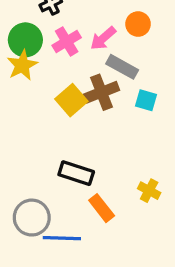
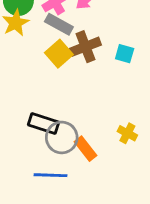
gray rectangle: (122, 67) -> (59, 24), moved
black rectangle: (76, 173) -> (44, 124), moved
gray circle: (32, 218) -> (62, 137), moved

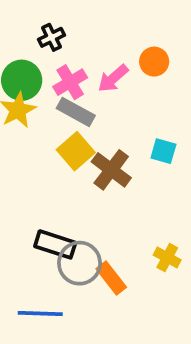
brown cross: (85, 47) -> (111, 170), moved, turned -32
blue line: (51, 175) -> (40, 314), moved

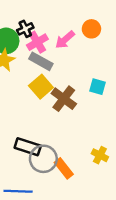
black cross: (51, 37) -> (25, 29), moved

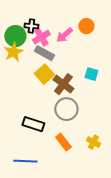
black cross: (25, 29) -> (31, 26), turned 32
yellow cross: (100, 155) -> (93, 142), moved
gray circle: (43, 159) -> (66, 109), moved

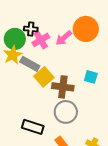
orange circle: (86, 26) -> (86, 29), size x1.6
gray rectangle: (44, 53) -> (30, 64), moved
brown cross: (63, 84) -> (63, 87), turned -30

